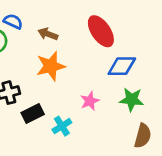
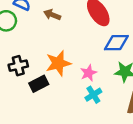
orange star: (51, 66) -> (58, 63), moved
cyan cross: (62, 126) -> (93, 95), moved

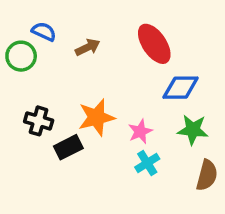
brown arrow: (52, 15) -> (88, 47), turned 133
black cross: (18, 66) -> (39, 121), turned 30

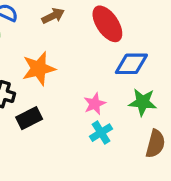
brown arrow: (88, 47) -> (53, 16), moved
orange star: (96, 117) -> (39, 69), moved

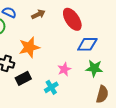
cyan cross: (101, 133) -> (51, 87), moved

